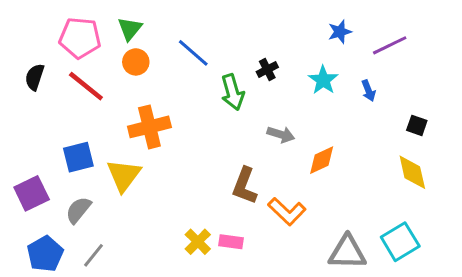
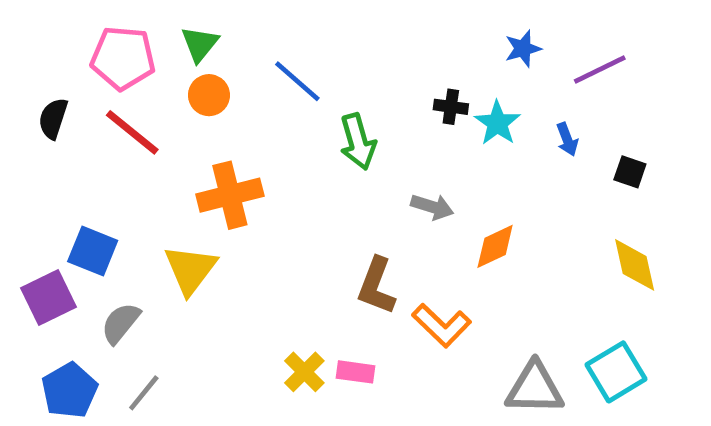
black cross: (267, 70) -> (451, 107), moved, turned 35
black square: (417, 125) -> (630, 172), moved
blue square: (78, 157) -> (93, 251), moved, turned 36

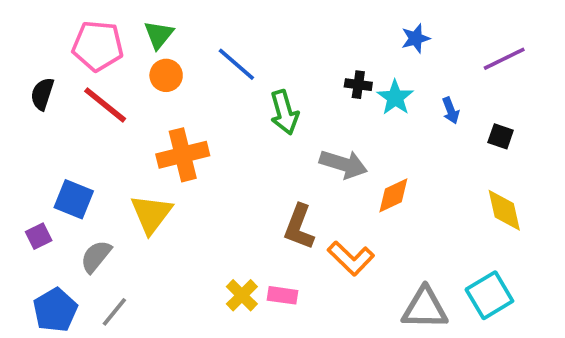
purple line: (600, 70) -> (504, 59), moved
gray arrow: (432, 207) -> (343, 164), size x1.4
purple square: (48, 297) -> (39, 236), size x0.6

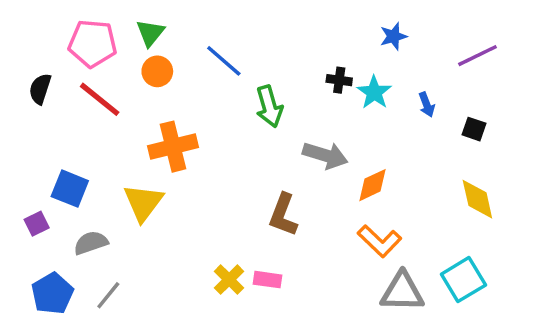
gray semicircle: (96, 256) -> (91, 243), turned 32
orange L-shape: (351, 258) -> (379, 241), moved

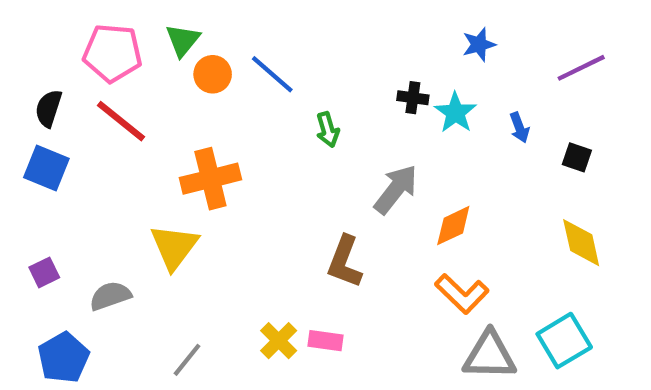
orange circle: (157, 71) -> (213, 74), moved
green arrow: (269, 106) -> (328, 130), size x0.7
gray arrow: (325, 155) -> (396, 189), turned -69
blue square: (70, 189) -> (46, 168), moved
gray line: (108, 295) -> (187, 360), moved

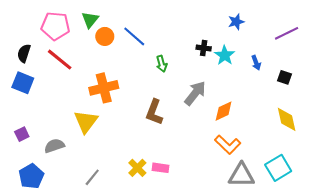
brown L-shape: (345, 262) -> (154, 112), moved

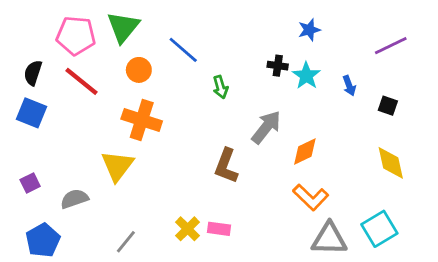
green triangle: (90, 20) -> (123, 27), size x1.4
blue star: (236, 22) -> (309, 30), moved
orange circle: (105, 36) -> (139, 70), moved
orange cross: (104, 88) -> (142, 120), turned 32
brown L-shape: (154, 112) -> (226, 166), moved

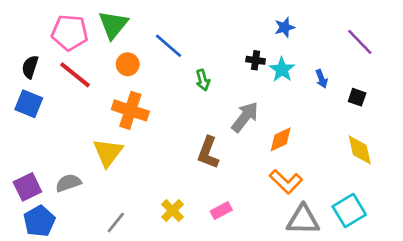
purple line: (391, 46) -> (360, 42), turned 72
purple square: (30, 183) -> (27, 187), moved, size x1.5
pink rectangle: (219, 229) -> (221, 211), moved, turned -36

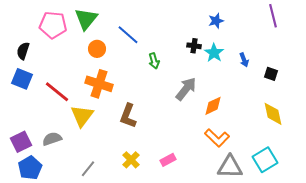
purple line: (360, 42) -> (273, 16), moved, turned 30
red line: (75, 75) -> (57, 92), moved
brown L-shape: (208, 153) -> (128, 116), moved

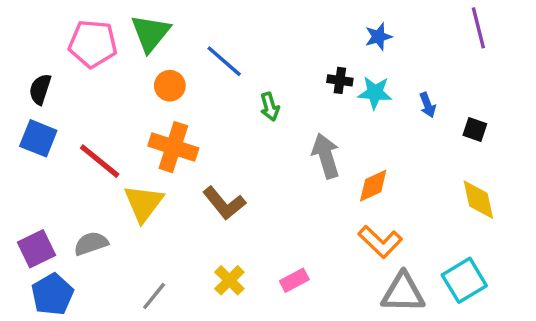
cyan star: (214, 53) -> (375, 93), turned -30
gray arrow: (186, 89) -> (326, 156), turned -55
brown L-shape: (128, 116) -> (224, 203), turned -60

